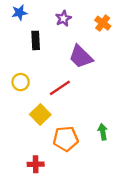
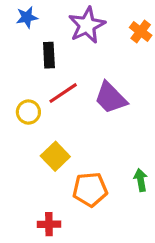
purple star: (63, 18) -> (87, 25), size x1.6
purple trapezoid: (81, 57) -> (111, 98), moved
red line: (60, 88) -> (63, 93), moved

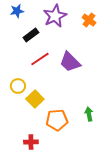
black rectangle: (49, 55) -> (31, 35), turned 56
yellow circle: (28, 112) -> (18, 86), moved

